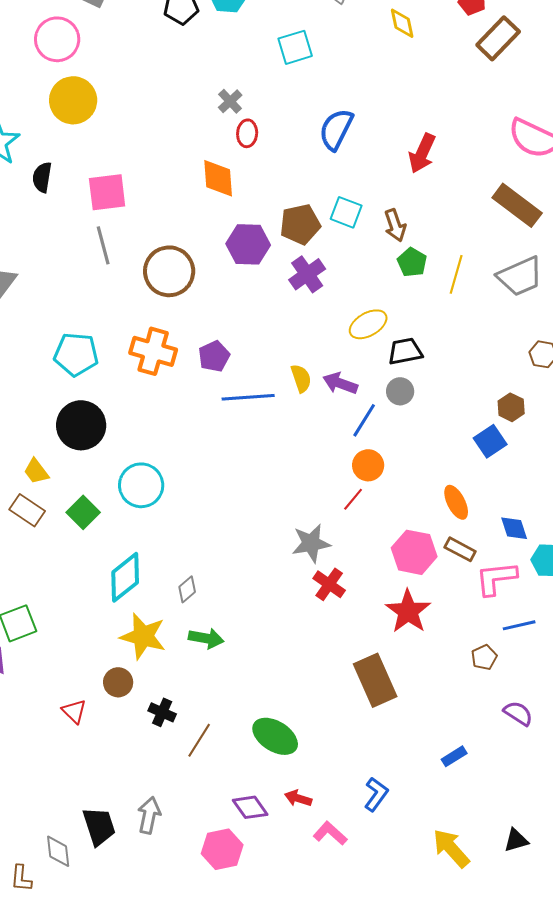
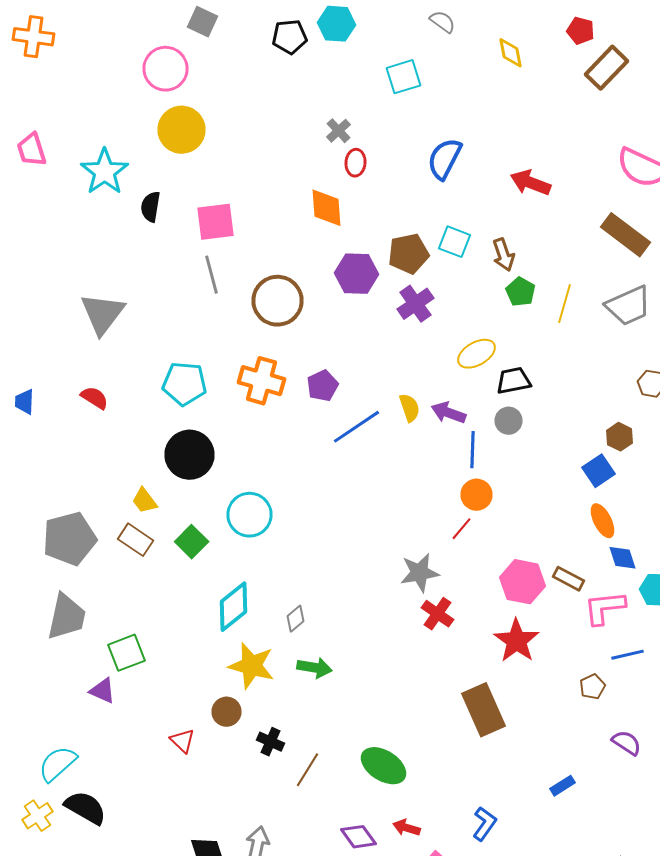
red arrow: (422, 153) -> (530, 183), turned 87
blue line: (248, 397) -> (356, 427), turned -30
blue line: (364, 420) -> (472, 450), turned -30
orange ellipse: (456, 502) -> (602, 521), moved

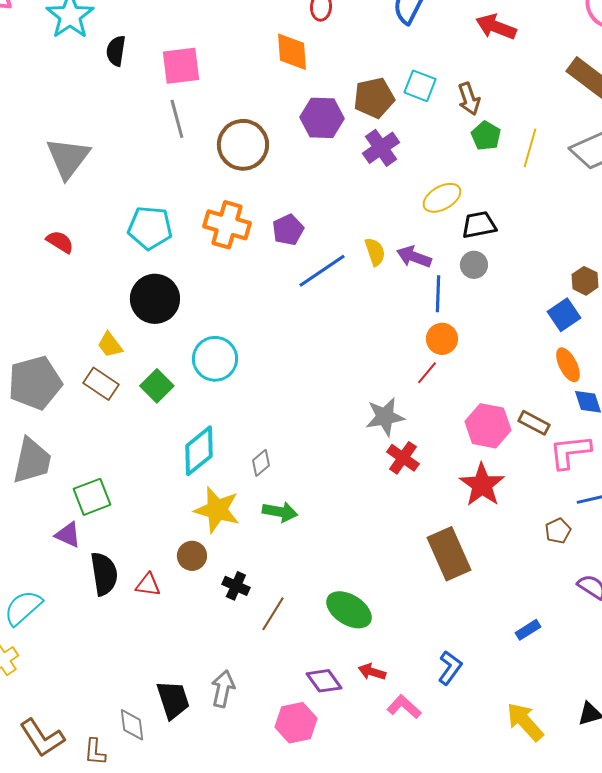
red triangle: (182, 741) -> (148, 585), turned -36
black semicircle: (86, 808) -> (104, 574), moved, turned 51

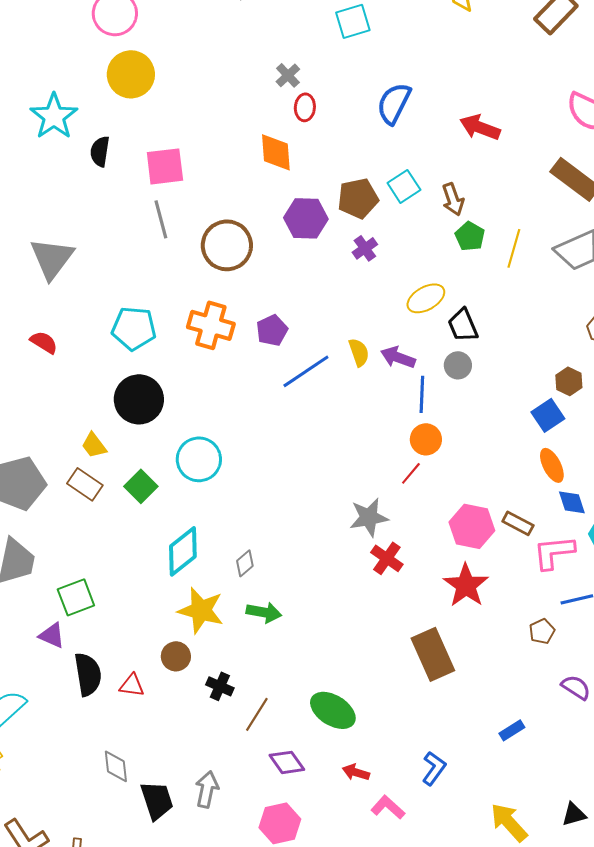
cyan square: (420, 86) -> (404, 186), turned 36
purple cross: (381, 148) -> (365, 248), size x0.7
black trapezoid: (479, 225) -> (463, 325), turned -102
purple diamond: (324, 681) -> (287, 762), moved
gray diamond: (132, 725) -> (116, 766), moved

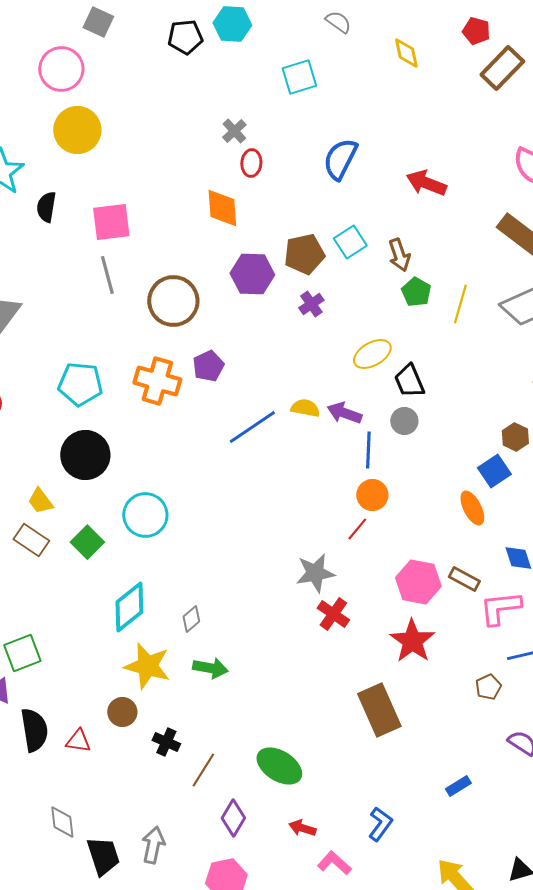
purple pentagon: (272, 330) -> (208, 366), moved
yellow semicircle: (359, 352) -> (305, 408), turned -60
orange ellipse: (552, 465) -> (472, 508), moved
purple diamond: (287, 762) -> (233, 818), turned 66

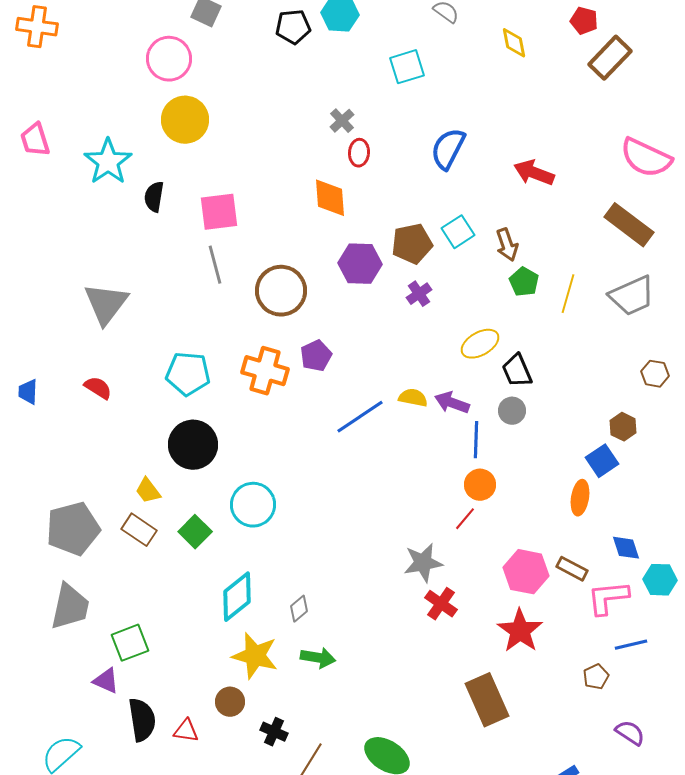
orange ellipse: (472, 508) -> (580, 498), turned 36

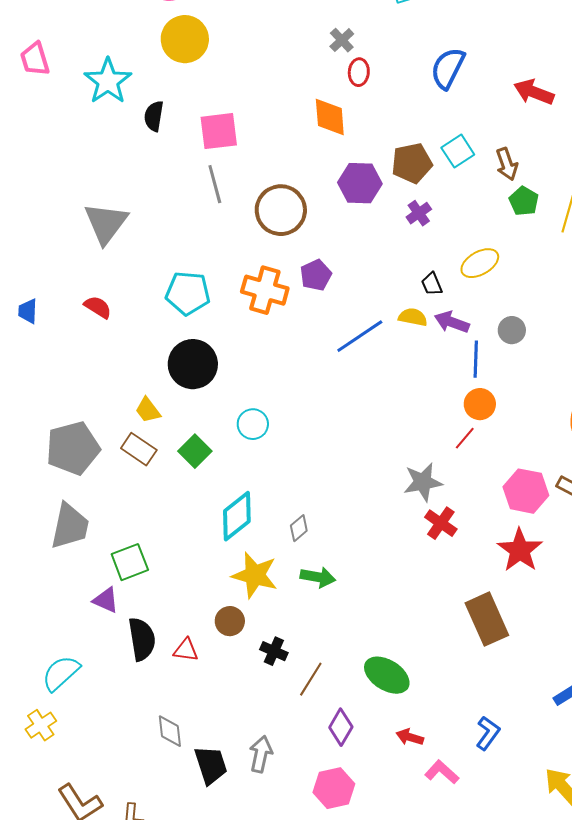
black trapezoid: (517, 371) -> (432, 284), moved, size x0.7
cyan circle: (253, 505) -> (253, 424), size x0.7

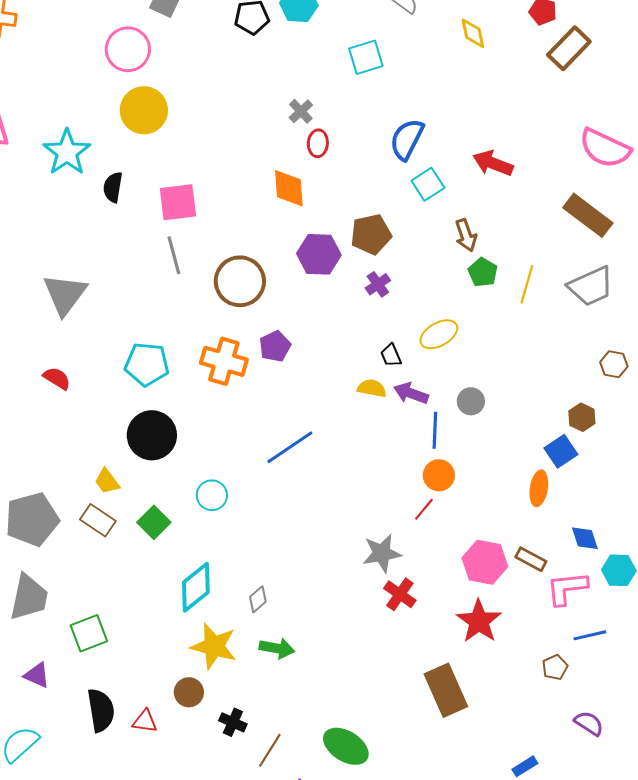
cyan square: (458, 151) -> (428, 184), moved
blue line: (360, 336) -> (290, 447), moved
purple triangle: (106, 600) -> (37, 675), moved

